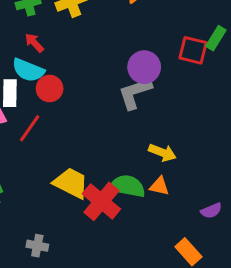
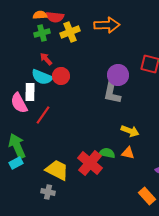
red circle: (50, 88) -> (61, 76), moved
gray L-shape: (135, 93) -> (112, 92), turned -60
yellow trapezoid: (71, 183) -> (57, 170), moved
green semicircle: (127, 186) -> (107, 153), size x0.7

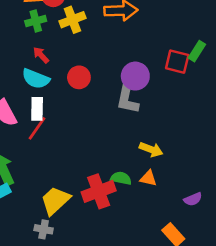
red circle: (61, 76) -> (79, 77), moved
white rectangle: (30, 92) -> (37, 109), moved
red cross: (90, 163) -> (99, 191), turned 30
yellow trapezoid: (57, 170) -> (55, 201), turned -70

